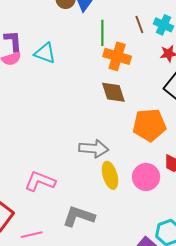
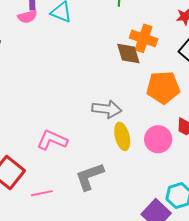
orange cross: (117, 56) -> (144, 38), moved
gray L-shape: (79, 216) -> (90, 176), turned -40

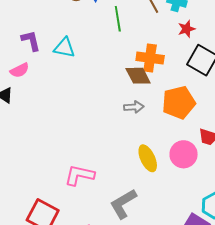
pink semicircle: (27, 17) -> (20, 70), moved
gray arrow: (107, 109) -> (134, 107), moved, size x0.7

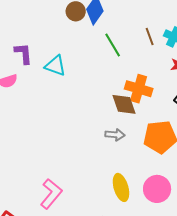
green line: (118, 19) -> (113, 45), turned -30
pink L-shape: (80, 175) -> (51, 194), turned 108

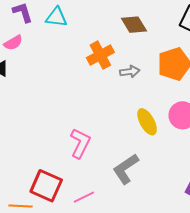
orange cross: (139, 89) -> (100, 55), moved, turned -32
brown diamond: (124, 104) -> (134, 25), moved

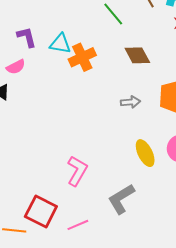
orange cross: (100, 55) -> (82, 57), moved

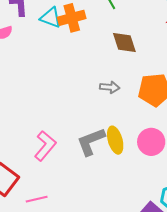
orange cross: (82, 57) -> (72, 18), moved
gray L-shape: (121, 199) -> (91, 142), moved

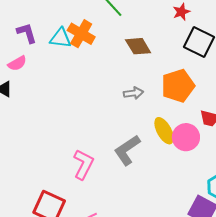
orange cross: (72, 18) -> (81, 34), turned -32
yellow ellipse: (115, 140) -> (164, 131), moved

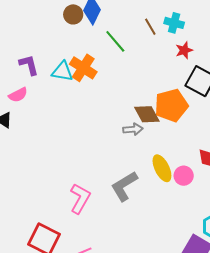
brown diamond: (138, 46) -> (147, 114), moved
orange pentagon: (178, 86) -> (171, 105), moved
pink circle: (186, 137) -> (184, 176), size x0.7

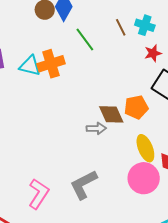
orange cross: (83, 68) -> (51, 64), turned 36
orange pentagon: (171, 105) -> (136, 107), size x0.7
yellow ellipse: (162, 168) -> (145, 148), moved
pink circle: (184, 176) -> (144, 178), size x1.6

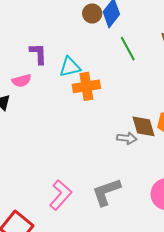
orange cross: (51, 64) -> (86, 86), moved
cyan triangle: (30, 66) -> (70, 67), turned -35

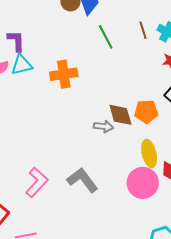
cyan triangle: (70, 67) -> (22, 65), moved
gray L-shape: (106, 192) -> (82, 180), turned 72

